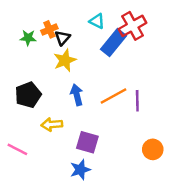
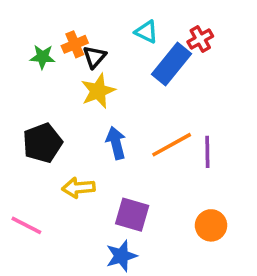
red cross: (133, 26) -> (200, 39), size x0.6
orange circle: (153, 149) -> (211, 225), moved

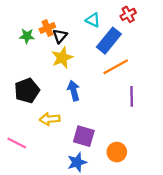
red cross: (200, 39) -> (128, 14), moved
orange line: (172, 145) -> (116, 67), moved
orange circle: (211, 225) -> (117, 152), moved

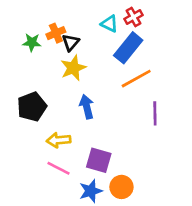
red cross: (128, 14) -> (134, 17), moved
pink line: (17, 143) -> (59, 168), moved
orange circle: (117, 152) -> (121, 187), moved

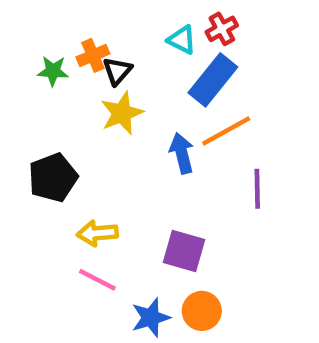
blue arrow: (87, 107) -> (182, 153), moved
purple square: (99, 160) -> (184, 251), moved

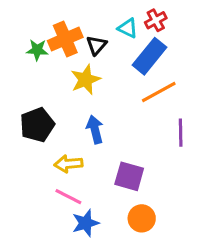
orange cross: (93, 55) -> (65, 39), size x1.5
black triangle: (117, 71) -> (96, 45), moved
blue arrow: (182, 153) -> (95, 129), moved
blue star: (151, 318) -> (86, 223), moved

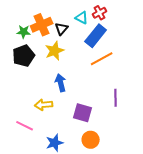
black pentagon: (37, 125) -> (24, 56), moved
purple line: (181, 133) -> (116, 98), moved
pink line: (68, 197) -> (25, 126), moved

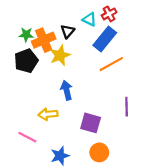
orange cross: (42, 25) -> (44, 40), moved

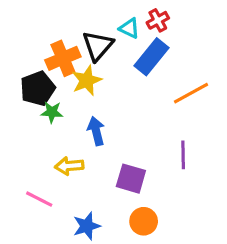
black triangle: (68, 31) -> (98, 46), size x1.5
green star: (26, 35) -> (52, 112), moved
orange line: (111, 64) -> (191, 93), moved

